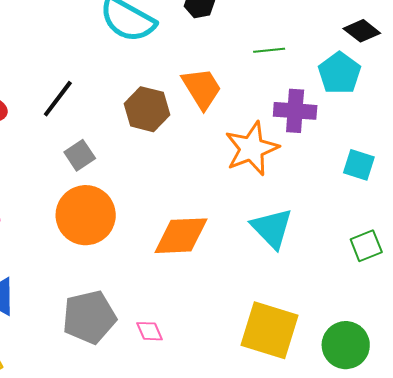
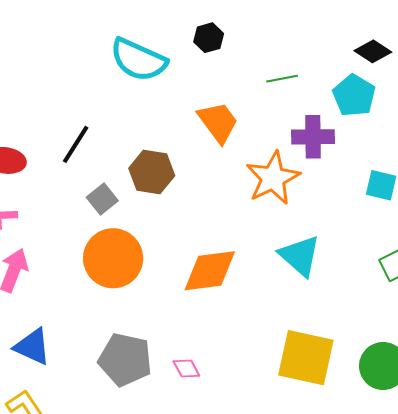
brown hexagon: (147, 109) -> (152, 172), moved
gray pentagon: (89, 317) -> (125, 360), turned 30

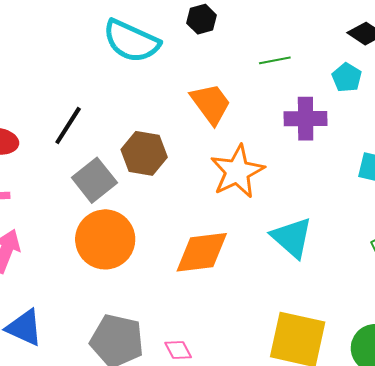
cyan pentagon: (354, 96) -> (347, 78), size x0.7
orange star: (273, 178) -> (237, 171), moved
gray square: (102, 199) -> (94, 180), size x1.4

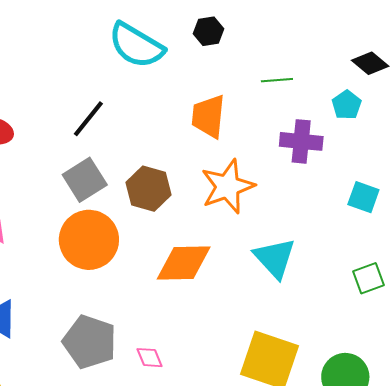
orange trapezoid: (211, 104) -> (208, 116), turned -144
black line: (68, 125) -> (88, 119), moved
brown hexagon: (144, 153) -> (149, 189), moved

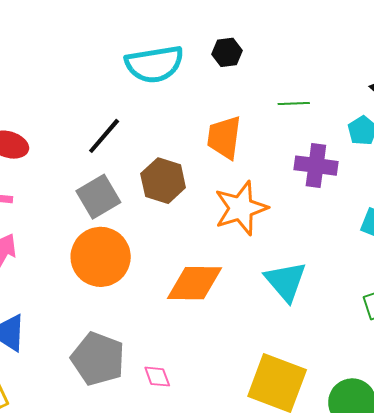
cyan semicircle: (136, 45) -> (154, 64), turned -42
brown hexagon: (149, 189) -> (163, 181), moved

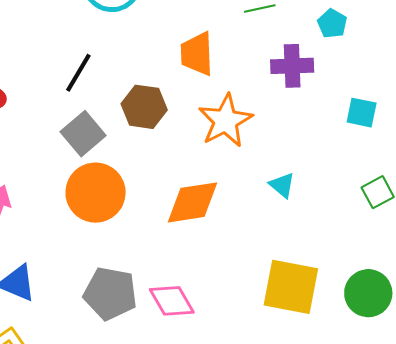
cyan triangle: (286, 281) -> (282, 185), size x0.6
pink diamond: (157, 377) -> (172, 301), size x1.6

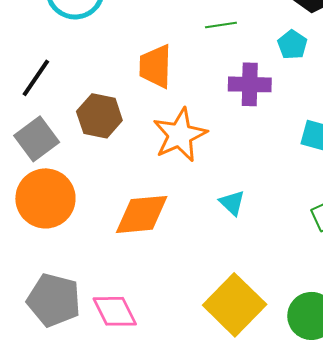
yellow square: (291, 287) -> (235, 305), turned 30

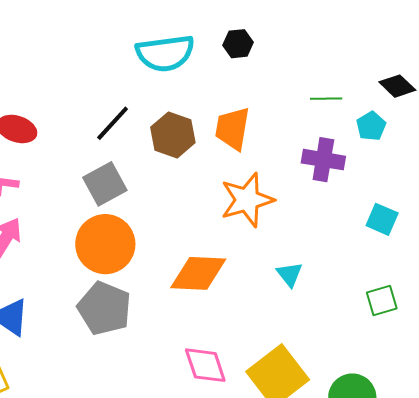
green line: (221, 25) -> (326, 99), moved
brown hexagon: (99, 116) -> (173, 135), moved
gray pentagon: (54, 300) -> (104, 308), moved
pink diamond: (115, 311) -> (205, 365), moved

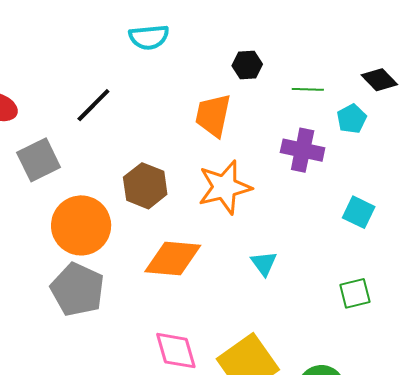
black hexagon: (238, 44) -> (247, 65), moved
cyan semicircle: (165, 53) -> (149, 37), size x0.7
brown hexagon: (173, 135) -> (145, 186), moved
gray square: (105, 184) -> (39, 160), moved

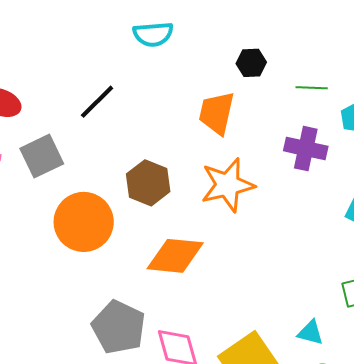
cyan triangle: (264, 263) -> (310, 333), moved, turned -40
gray pentagon: (77, 289) -> (119, 327), moved

